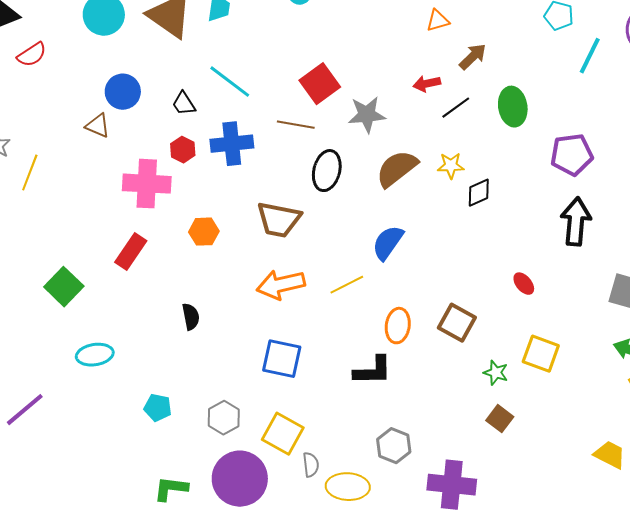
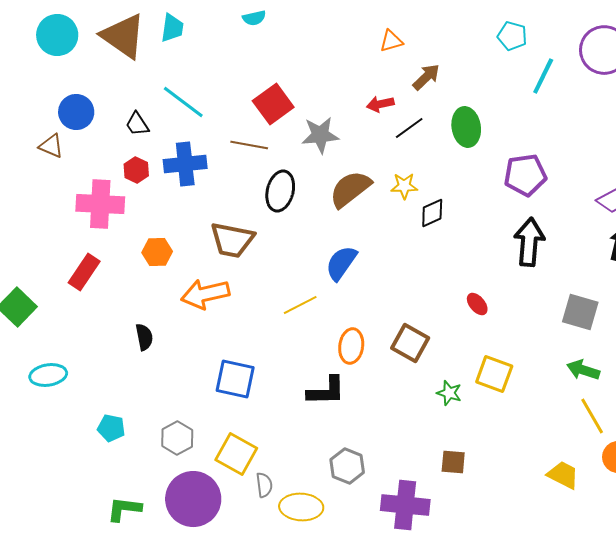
orange arrow: (281, 285) -> (205, 294), moved
brown square: (500, 419) -> (453, 462), moved, turned -32

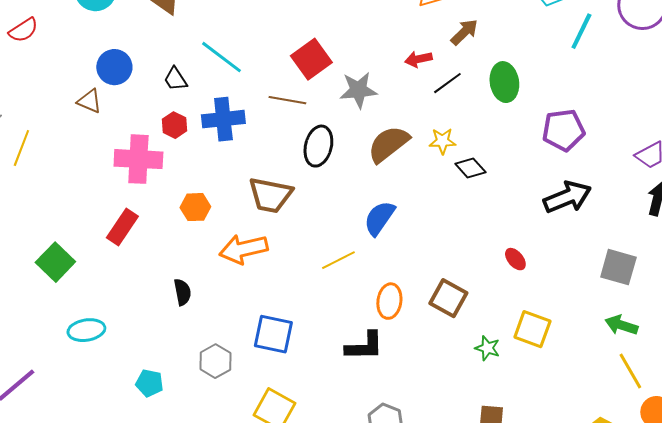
black diamond: (432, 213) -> (470, 168), turned 72
black arrow: (529, 242) -> (567, 197), turned 63
gray hexagon: (177, 438) -> (215, 361), moved

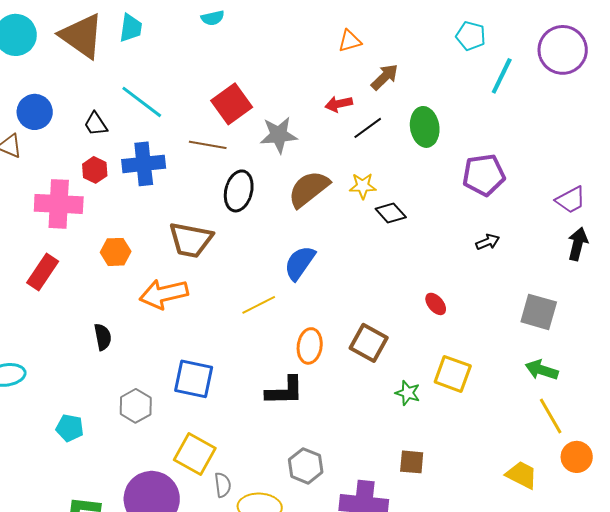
black arrow: (567, 197) -> (488, 242), size x0.5

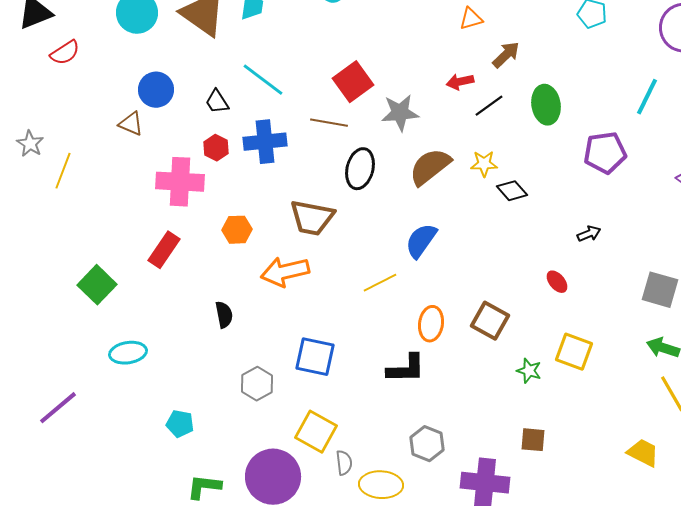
cyan line: (502, 76) -> (647, 97), moved
black arrow: (488, 242) -> (589, 234), moved
cyan pentagon: (70, 428) -> (180, 424), moved

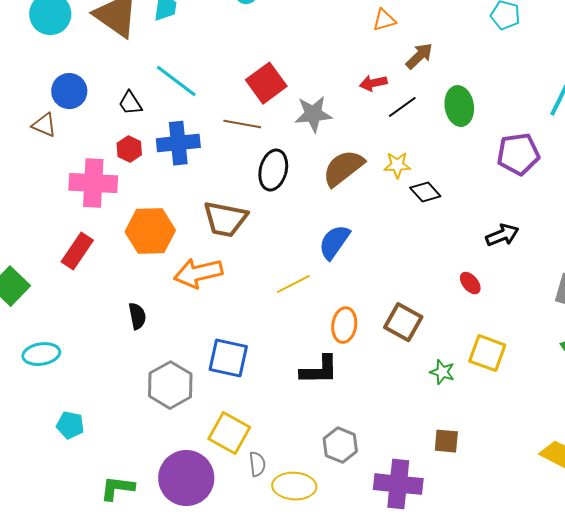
orange hexagon: (237, 230) -> (150, 231), size x1.6
black arrow: (589, 234) -> (502, 235), size x1.4
gray hexagon: (257, 384) -> (170, 385), size x1.4
cyan pentagon: (180, 424) -> (70, 425), moved

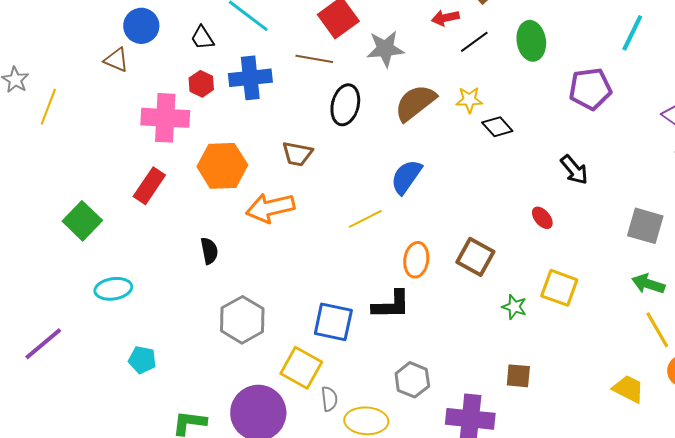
brown trapezoid: (225, 219) -> (297, 154), size x0.7
black arrow: (502, 235) -> (574, 170), turned 72
blue square: (228, 358) -> (333, 322), moved

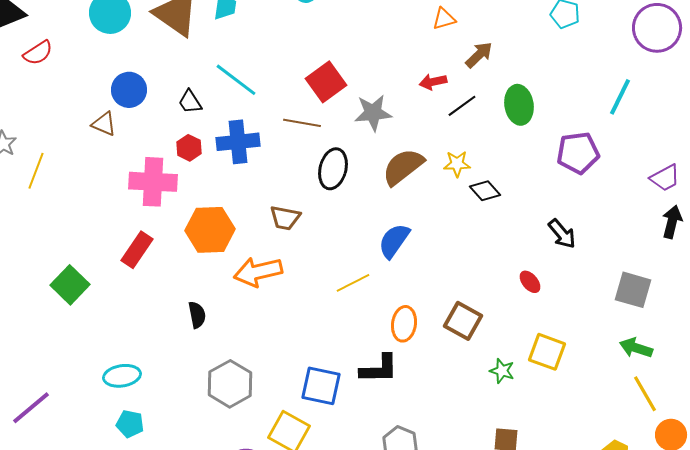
cyan ellipse: (113, 289) -> (122, 376), moved

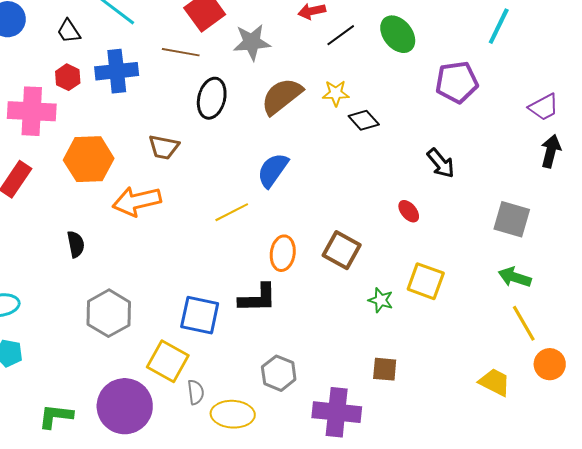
green ellipse: (519, 105) -> (398, 34), turned -30

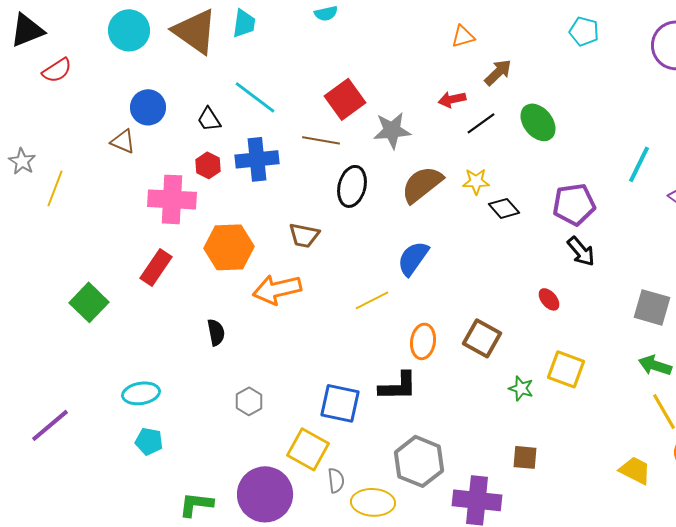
cyan line: (499, 26) -> (639, 164), moved
purple pentagon: (457, 82) -> (574, 204), moved
gray hexagon: (109, 313) -> (249, 401), size x0.6
gray hexagon: (279, 373) -> (419, 461), size x1.4

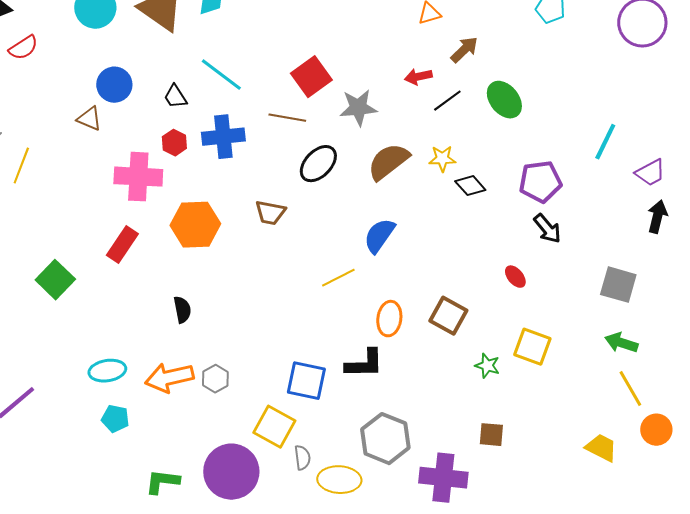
black ellipse: (352, 186) -> (318, 164), turned 30
orange arrow: (277, 289) -> (169, 378), moved

